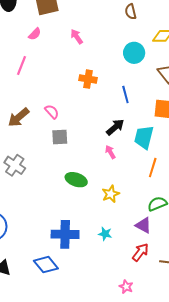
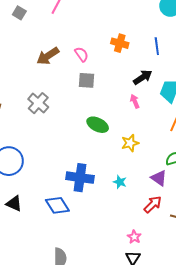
orange cross: (88, 79) -> (120, 43), moved

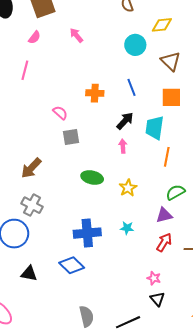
brown arrow: (48, 56) -> (31, 168), moved
pink arrow: (135, 101) -> (123, 146), turned 32
gray cross: (38, 103) -> (32, 205), moved
purple triangle: (159, 178) -> (164, 215), turned -36

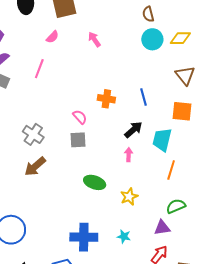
cyan circle: (135, 45) -> (152, 39), moved
pink semicircle: (60, 113) -> (80, 117), moved
gray cross: (32, 205) -> (33, 134), moved

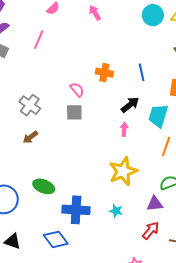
brown arrow: (35, 166) -> (30, 137), size x0.7
green ellipse: (95, 182) -> (44, 186), moved
yellow star: (129, 197) -> (123, 171), size x1.6

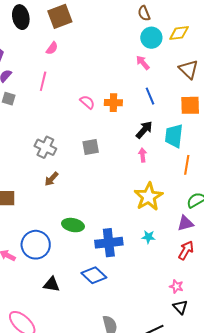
pink arrow: (95, 13) -> (143, 63), moved
pink semicircle: (77, 90) -> (87, 102), moved

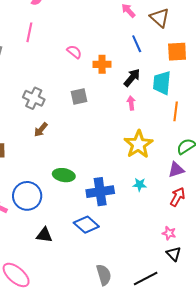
brown triangle: (189, 69) -> (160, 18), moved
orange cross: (113, 103) -> (102, 64), moved

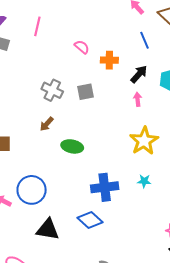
gray cross: (34, 98) -> (52, 90), moved
green ellipse: (64, 175) -> (72, 146), moved
black triangle: (44, 235) -> (48, 229), size x1.4

